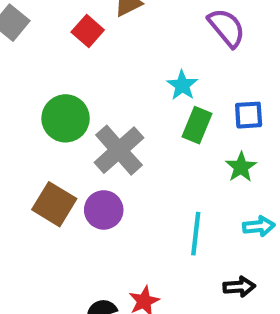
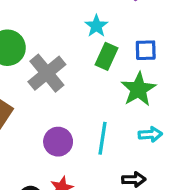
green star: (241, 167) -> (138, 89), size x1.5
purple circle: (104, 210) -> (58, 142), moved

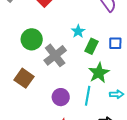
cyan star: (96, 26) -> (78, 31), moved
green star: (138, 89) -> (99, 73), moved

